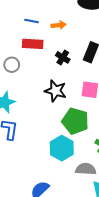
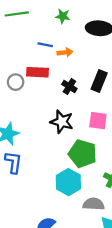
blue line: (32, 21) -> (45, 45), moved
gray circle: (12, 65) -> (16, 82), moved

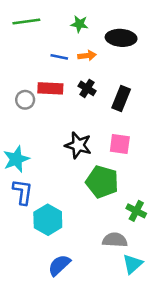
orange arrow: (65, 52) -> (87, 56), moved
black cross: (69, 86) -> (87, 88), moved
cyan hexagon: (68, 182) -> (48, 220), moved

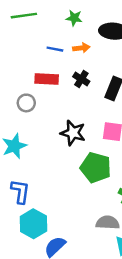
gray circle: (25, 100) -> (26, 103), moved
blue L-shape: (23, 192) -> (20, 191), moved
cyan hexagon: (48, 220) -> (33, 224), moved

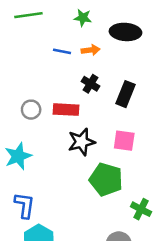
red rectangle: (47, 79) -> (66, 110), moved
black star: (73, 133) -> (82, 142), turned -30

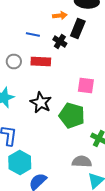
blue line: (62, 51) -> (33, 34), moved
black rectangle: (125, 94) -> (78, 28), moved
black star: (82, 142) -> (41, 102), moved, turned -30

